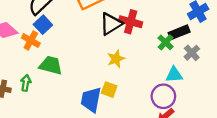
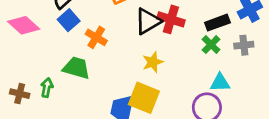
black rectangle: (179, 32) -> (217, 23), moved
orange cross: (31, 41) -> (96, 37), moved
gray cross: (192, 53) -> (244, 45), moved, turned 35
yellow square: (109, 90) -> (144, 98), size x1.6

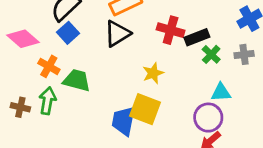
black triangle: (148, 21) -> (117, 34), moved
black rectangle: (217, 23) -> (197, 37), moved
orange cross: (96, 37) -> (49, 66), moved
green arrow: (47, 88) -> (47, 101), size x1.4

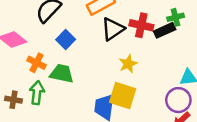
blue square: (68, 33) -> (66, 39), moved
black triangle: (117, 34) -> (113, 29), moved
green cross: (211, 54) -> (176, 17), moved, turned 35

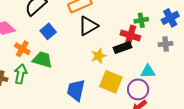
red cross: (141, 25) -> (130, 35), moved
black rectangle: (165, 30) -> (123, 48), moved
yellow square: (123, 96) -> (111, 82), moved

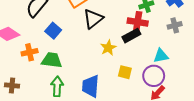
orange cross: (22, 49) -> (30, 52), turned -35
green arrow: (21, 74) -> (57, 86), moved
yellow square: (111, 82) -> (125, 72), size x0.6

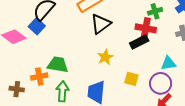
blue square: (53, 31) -> (37, 26), moved
yellow star: (108, 48) -> (105, 57), moved
orange cross: (30, 52) -> (39, 77), moved

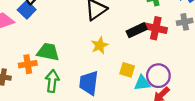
red cross: (146, 28) -> (156, 28), moved
cyan triangle: (168, 63) -> (142, 83), moved

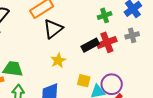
red cross: (156, 28) -> (107, 42), turned -30

